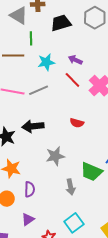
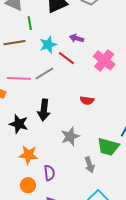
red line: (72, 80) -> (66, 58), moved
black arrow: (33, 126) -> (44, 110), turned -70

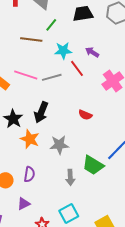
green line: (30, 23) -> (51, 25), turned 32
orange star: (28, 155) -> (30, 139), moved

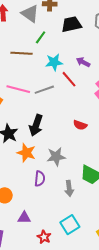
purple semicircle: (29, 174) -> (40, 179), moved
purple triangle: (24, 204) -> (24, 218), turned 32

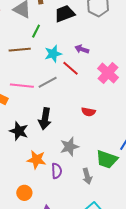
orange star: (26, 153) -> (36, 160), moved

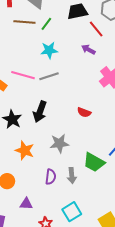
brown line: (20, 50) -> (24, 22), moved
cyan star: (53, 54) -> (49, 50), moved
red line: (70, 68) -> (96, 29), moved
purple semicircle: (57, 171) -> (51, 177), moved

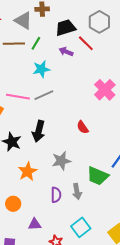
purple arrow: (88, 49) -> (66, 52), moved
red semicircle: (84, 112) -> (83, 127), turned 40
orange star: (25, 151) -> (28, 171), turned 30

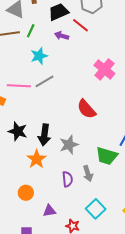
red semicircle: (83, 127) -> (86, 109), size x1.5
black arrow: (39, 131) -> (44, 135), moved

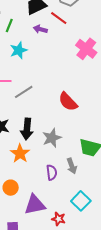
pink cross: (104, 69) -> (86, 49), moved
gray line: (44, 81) -> (24, 92), moved
purple triangle: (49, 211) -> (35, 205), size x1.6

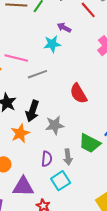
purple arrow: (40, 29) -> (64, 28), moved
cyan star: (19, 50) -> (52, 44), moved
cyan square: (81, 201) -> (61, 181), moved

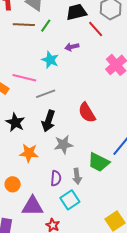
purple arrow: (64, 28) -> (72, 47), turned -40
cyan star: (52, 44) -> (50, 60), moved, turned 30
black arrow: (32, 111) -> (48, 121), moved
orange star: (20, 133) -> (29, 153), turned 30

